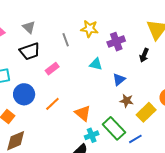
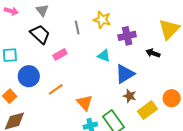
black trapezoid: (30, 51) -> (40, 34), turned -125
black arrow: (144, 55) -> (153, 53), turned 80
blue triangle: (119, 79) -> (125, 74), size x1.5

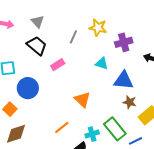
gray line: (77, 28) -> (73, 37), turned 40
blue triangle: (125, 74) -> (124, 80), turned 40
orange line: (56, 89) -> (62, 127), moved
orange triangle: (85, 103) -> (82, 99), moved

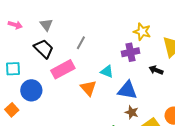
yellow star: (98, 28) -> (142, 32), moved
pink rectangle: (58, 65) -> (63, 69), size x1.6
orange triangle: (82, 99) -> (88, 88), moved

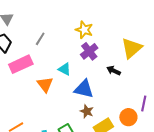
yellow star: (142, 32) -> (84, 30), moved
purple cross: (131, 52) -> (89, 51), turned -30

